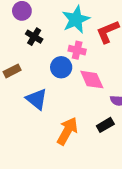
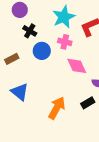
blue circle: (61, 67) -> (42, 51), moved
blue triangle: (37, 99) -> (20, 92), moved

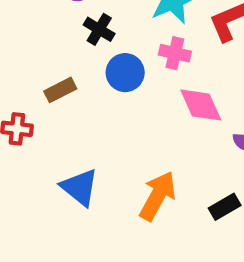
blue triangle: (20, 92) -> (80, 187), moved
black rectangle: (88, 103) -> (225, 207), moved

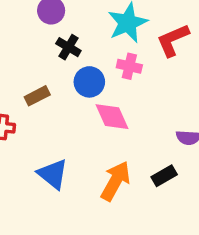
pink diamond: (201, 105) -> (112, 117), moved
black rectangle: (225, 207) -> (164, 176), moved

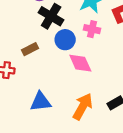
black cross: (68, 47) -> (51, 16), size x1.5
blue triangle: (53, 174) -> (41, 102), turned -45

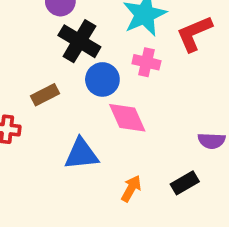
blue triangle: (41, 102) -> (81, 154), moved
orange arrow: (83, 106) -> (131, 189), size x0.6

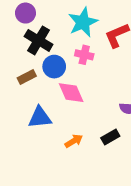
brown rectangle: (45, 95) -> (27, 77), moved
orange arrow: (131, 189) -> (74, 141), turned 30

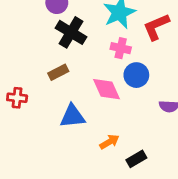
blue circle: (54, 67) -> (136, 75), moved
black rectangle: (110, 137) -> (136, 159), moved

